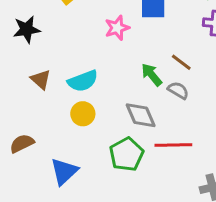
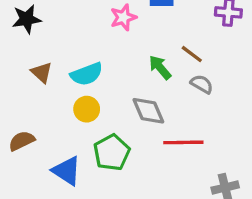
gray semicircle: (178, 90) -> (202, 84), moved
green pentagon: (127, 154) -> (112, 152), moved
blue triangle: (64, 172) -> (67, 171), turned -44

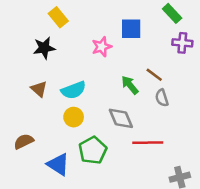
black star: (27, 19) -> (44, 48), moved
gray semicircle: (202, 84) -> (162, 98), turned -138

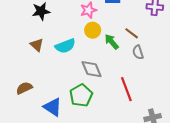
yellow circle: (74, 117) -> (93, 30), moved
gray diamond: (121, 118) -> (92, 69), moved
red line: (148, 143) -> (126, 89), turned 70

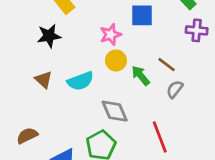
gray semicircle: (138, 52) -> (175, 89), turned 56

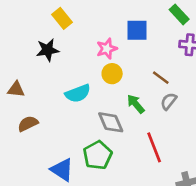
green arrow: (141, 76) -> (136, 104), moved
brown triangle: (44, 80) -> (16, 89), moved, turned -36
brown semicircle: (27, 136) -> (28, 124), moved

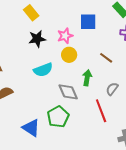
black star: (48, 50) -> (37, 39), moved
gray semicircle: (169, 101) -> (112, 89), moved
green arrow: (136, 104) -> (87, 78), turned 49

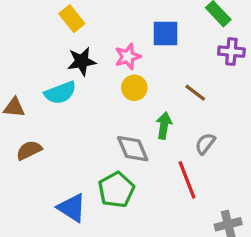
cyan semicircle: (43, 70) -> (60, 93), moved

